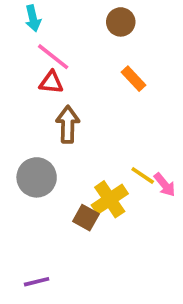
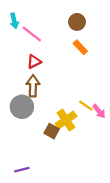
cyan arrow: (33, 18) -> (14, 21), moved
brown circle: (121, 22) -> (77, 22), moved
red triangle: (51, 82) -> (34, 62), moved, turned -32
brown arrow: (68, 124) -> (33, 86), moved

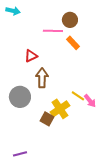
cyan arrow: (14, 21) -> (13, 11), moved, turned -64
pink line: (32, 34) -> (53, 31), moved, turned -36
brown arrow: (33, 86) -> (42, 78), moved

